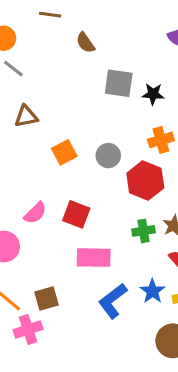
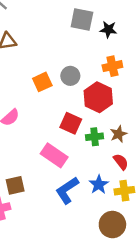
orange square: (64, 152) -> (42, 82), moved
red square: (76, 214) -> (71, 123), moved
pink rectangle: (94, 258) -> (54, 155), turned 30

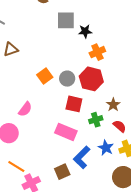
black star: (108, 30) -> (85, 31), moved
gray circle: (70, 76) -> (67, 79), moved
green cross: (95, 137) -> (96, 120), moved
brown square: (15, 185) -> (62, 172), moved

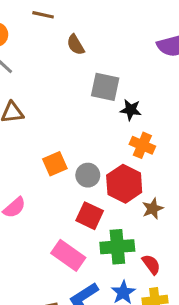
orange cross: (97, 52) -> (142, 145), turned 35
brown star: (113, 105) -> (153, 209), moved
green cross: (96, 120) -> (117, 247), size x1.5

